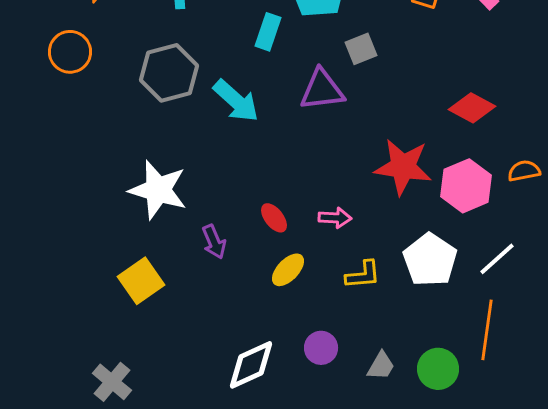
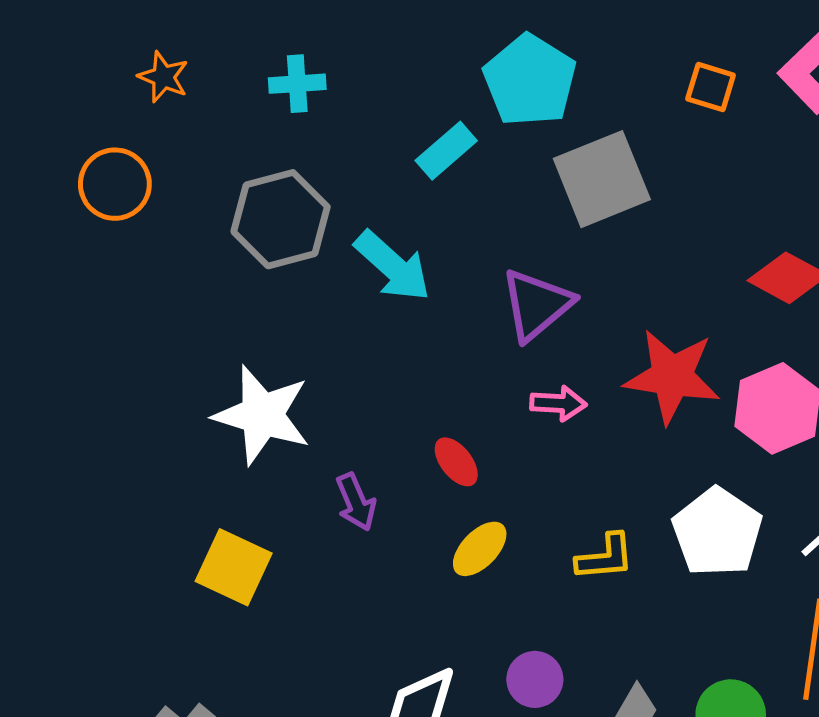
cyan rectangle: (268, 32) -> (446, 151), turned 30
gray square: (361, 49) -> (602, 179), size x1.8
purple triangle: (322, 90) -> (537, 305), moved, turned -33
pink arrow: (335, 218) -> (558, 403), moved
yellow square: (141, 281) -> (234, 567), turned -30

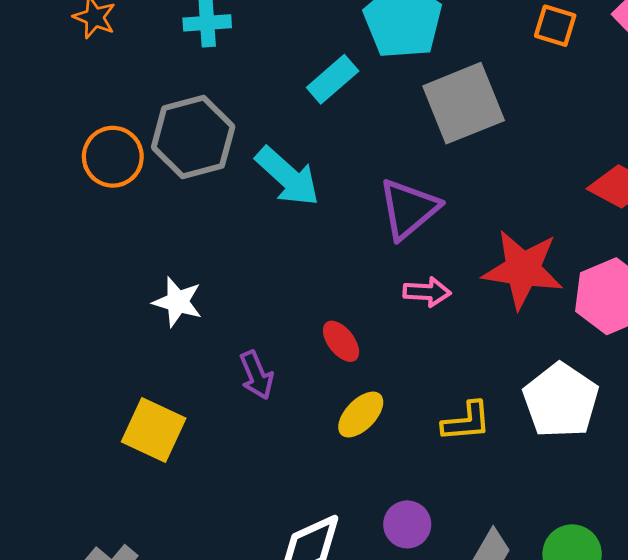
orange circle: (115, 184) -> (113, 157), moved
white star: (262, 415) -> (178, 302), size x0.6

